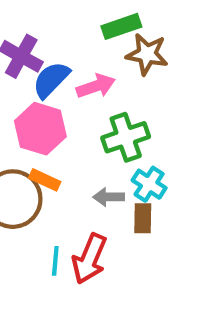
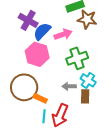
orange rectangle: (45, 180) -> (40, 98), moved

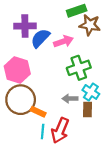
purple cross: (28, 20) -> (25, 26), turned -30
pink hexagon: (37, 54) -> (17, 70), moved

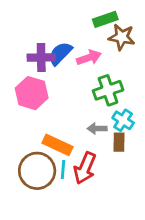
purple cross: (25, 26) -> (41, 58), moved
brown circle: (21, 100) -> (37, 171), moved
orange rectangle: (38, 112) -> (58, 145), size x1.5

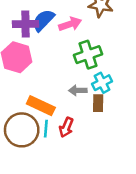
cyan cross: (123, 120) -> (102, 83), turned 30
red arrow: (85, 168) -> (66, 127), size x0.7

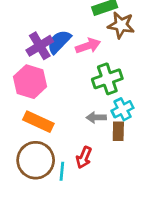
purple cross: (25, 24) -> (40, 46), turned -30
orange rectangle: (41, 106) -> (38, 122), moved
cyan line: (46, 129) -> (62, 171), moved

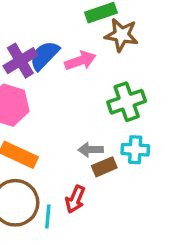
green cross: (107, 79) -> (127, 102), moved
cyan cross: (122, 109) -> (135, 150), moved, turned 30
brown rectangle: (118, 131) -> (104, 167), moved, turned 66

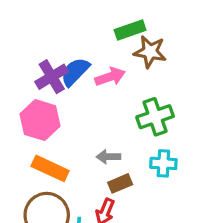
gray arrow: (91, 150) -> (108, 157), moved
brown rectangle: (104, 167) -> (120, 183), moved

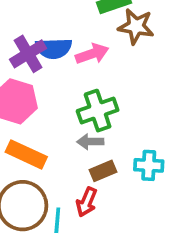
blue semicircle: (75, 72) -> (54, 48), turned -136
green cross: (155, 117) -> (98, 111), moved
cyan cross: (163, 163) -> (149, 165), moved

